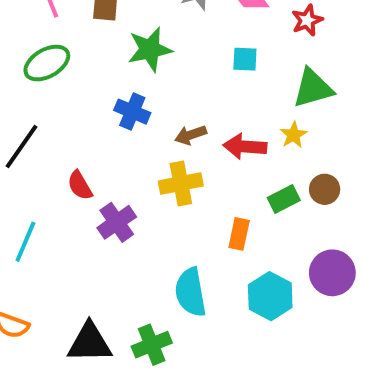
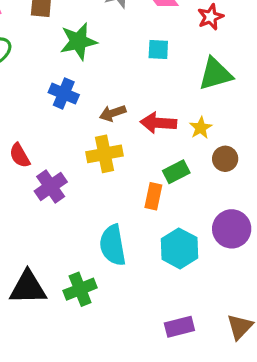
yellow star: (293, 135) -> (201, 128), moved
green rectangle: (284, 199) -> (176, 172), moved

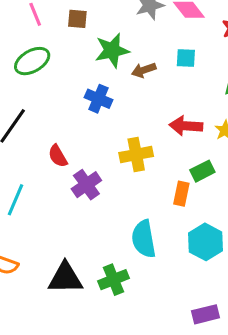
brown arrow: (113, 113) -> (144, 70), moved

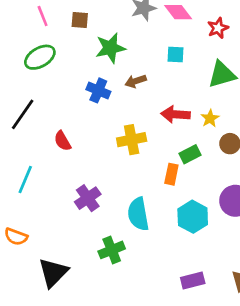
brown arrow: (144, 70) -> (136, 81), moved
purple cross: (86, 185) -> (88, 198), moved
black triangle: (65, 278) -> (53, 273), moved, turned -44

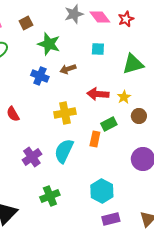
brown square: (80, 20) -> (26, 23), turned -32
red star: (218, 28) -> (126, 19), moved
green star: (110, 48) -> (49, 44), turned 30
cyan semicircle: (138, 214) -> (64, 151), moved, turned 35
cyan hexagon: (193, 217) -> (102, 191), moved

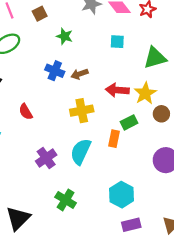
green star: (49, 44) -> (64, 36), size x0.7
brown arrow: (68, 69) -> (80, 74), moved
yellow star: (124, 97) -> (145, 93), size x1.5
green cross: (50, 196) -> (66, 200), turned -36

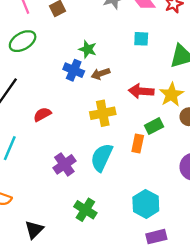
green star: (64, 36) -> (88, 49), moved
red semicircle: (26, 112) -> (42, 114), turned 91
black triangle: (18, 218) -> (34, 230), size x0.7

